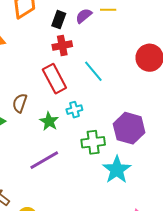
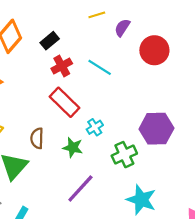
purple semicircle: (84, 16) -> (122, 28), moved
black rectangle: (59, 20) -> (50, 41), turned 48
cyan line: (93, 71) -> (100, 67), moved
cyan star: (117, 170) -> (141, 200), moved

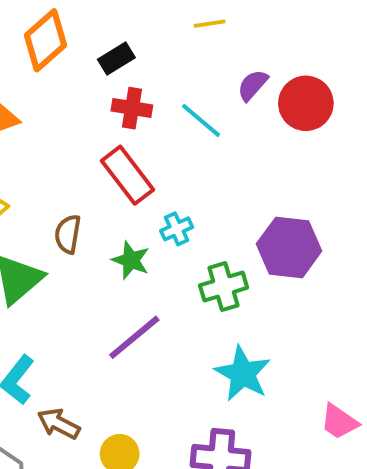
purple semicircle: (122, 28) -> (253, 85), moved
red cross: (62, 66) -> (132, 108), turned 30

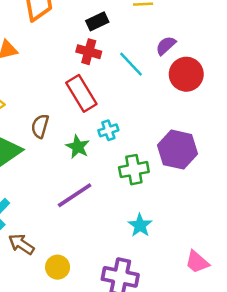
black rectangle: (116, 59) -> (97, 21), moved
red circle: (306, 103) -> (186, 74), moved
cyan star: (243, 374) -> (140, 225), size x0.7

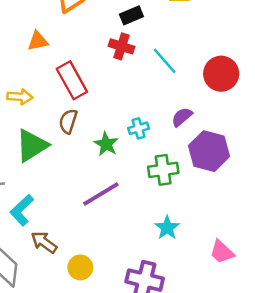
purple semicircle: (166, 46) -> (182, 117), moved
red rectangle: (81, 93) -> (72, 80), moved
pink trapezoid: (197, 262) -> (222, 252), moved

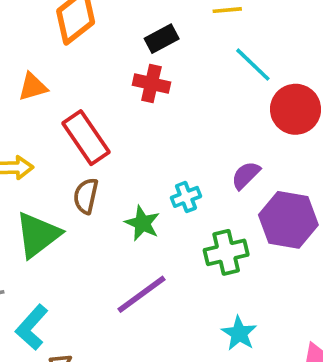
cyan line: (165, 61) -> (253, 65), moved

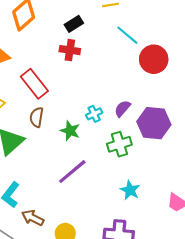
purple semicircle: (246, 175) -> (122, 109), moved

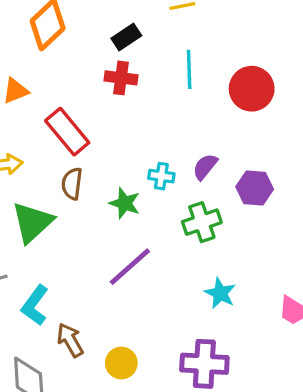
cyan line: (127, 35) -> (189, 69), moved, turned 50
cyan cross: (94, 114) -> (161, 176), turned 35
purple hexagon: (154, 123) -> (255, 188), size x0.7
brown arrow: (33, 218) -> (70, 340), turned 35

